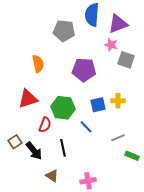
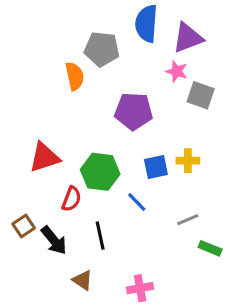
orange semicircle: (38, 64) -> (75, 76), moved

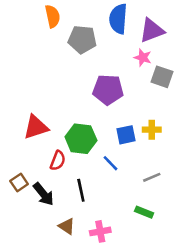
orange semicircle: (75, 76) -> (53, 16), moved
green rectangle: (210, 248) -> (144, 212), moved
pink cross: (140, 288) -> (100, 231), moved

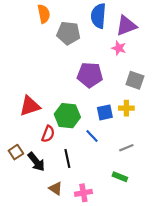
gray square: (162, 77) -> (135, 80), moved

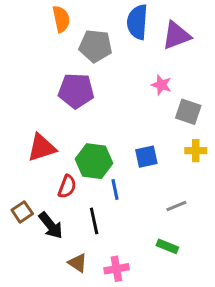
pink star: (119, 48) -> (161, 85), moved
purple pentagon: (90, 75) -> (76, 91), moved
yellow cross: (126, 108) -> (196, 151), moved
blue line: (92, 136) -> (115, 190), moved, turned 32

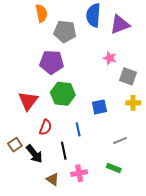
red triangle: (42, 148) -> (28, 101), turned -35
green hexagon: (94, 161) -> (63, 94), moved
pink cross: (116, 269) -> (79, 173), moved

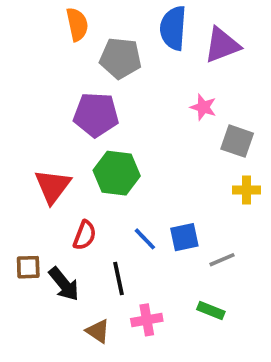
blue square: (99, 107) -> (184, 237), moved
blue line: (78, 129) -> (145, 239), turned -32
brown square: (15, 145) -> (28, 267), turned 32

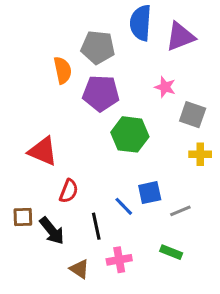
orange semicircle: (77, 24) -> (63, 70), moved
purple pentagon: (96, 115) -> (101, 93), moved
green hexagon: (117, 173) -> (130, 134), moved
red triangle: (53, 186) -> (43, 151), turned -44
blue line: (145, 239) -> (124, 206), moved

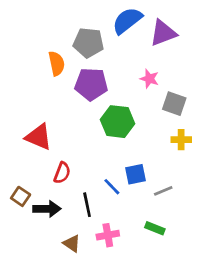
blue semicircle: (141, 23) -> (127, 21), turned 48
brown square: (23, 217) -> (21, 196), turned 36
black arrow: (52, 231) -> (47, 209), turned -52

